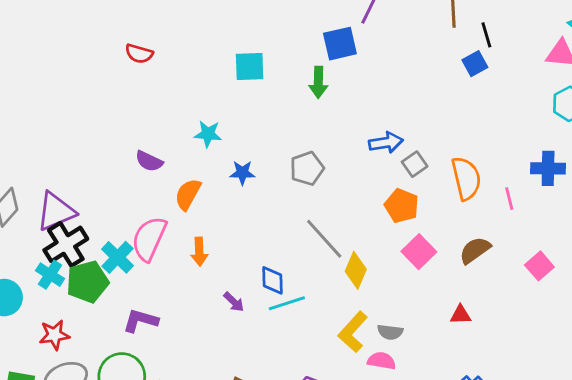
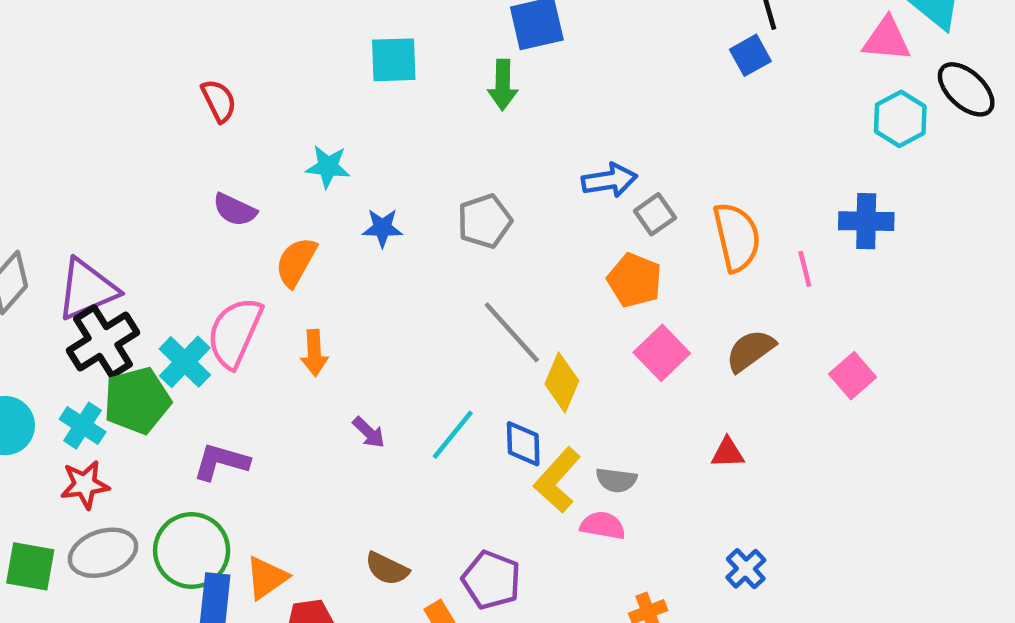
red semicircle: (139, 54) -> (219, 101), moved, turned -132
cyan cross: (50, 275) -> (83, 426), moved
blue diamond: (272, 280) -> (523, 444), moved
cyan line: (287, 303) -> (453, 435), turned -33

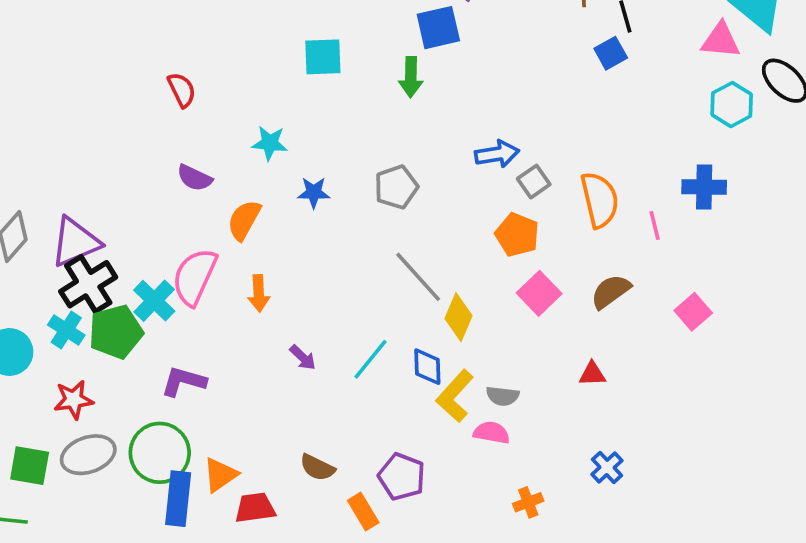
cyan cross: (83, 426) -> (66, 330), moved

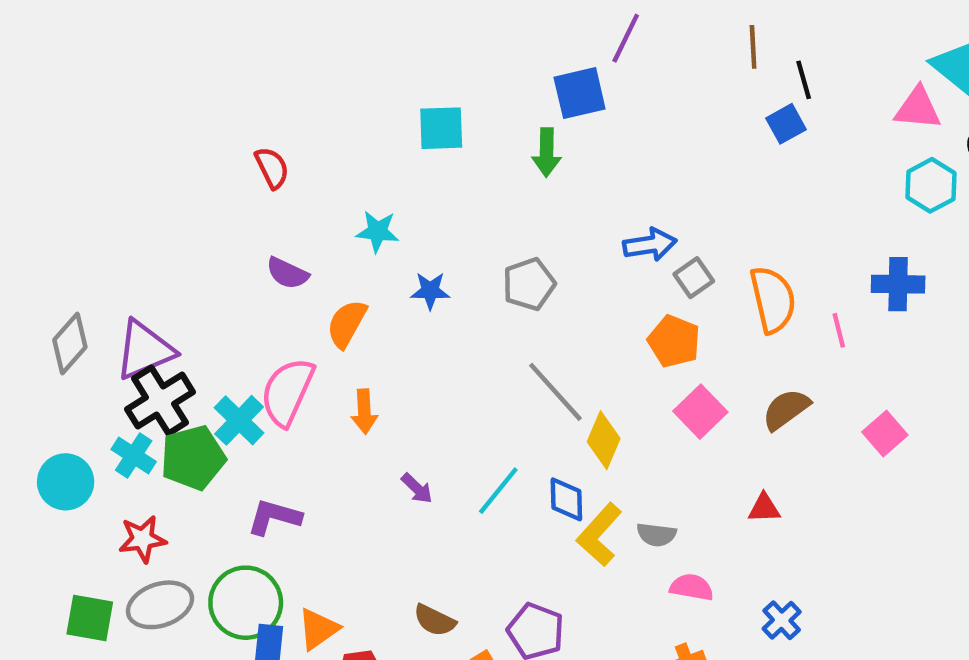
pink semicircle: (492, 433) -> (692, 587), moved

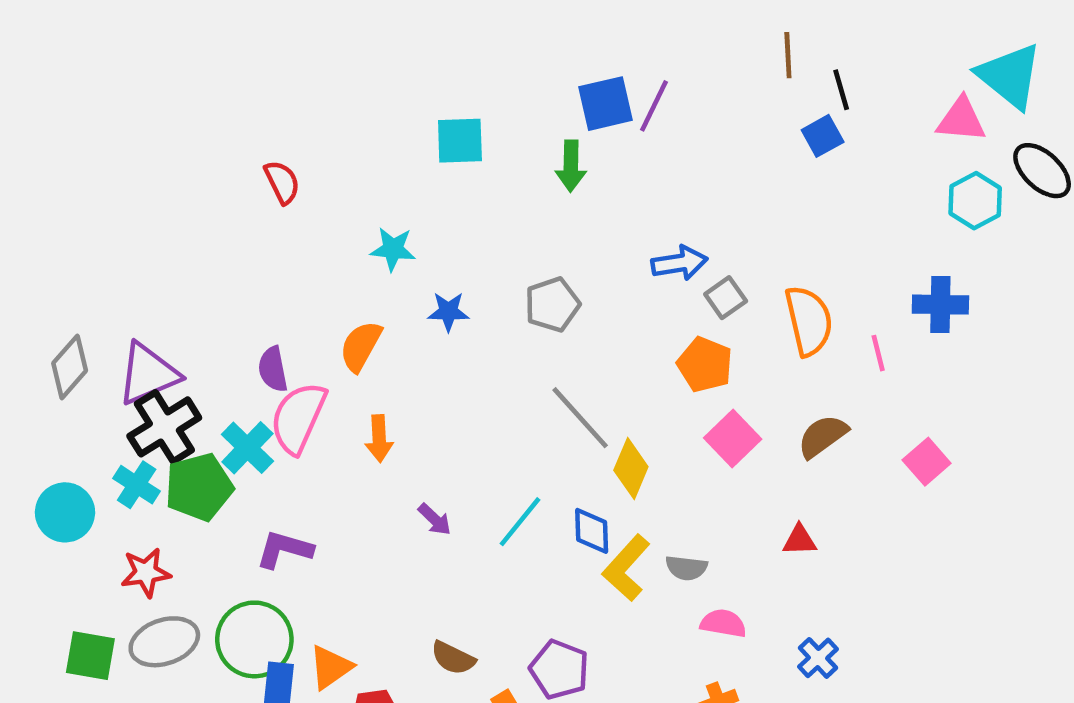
purple line: (626, 38) -> (654, 106), moved
purple semicircle: (287, 273) -> (273, 369), moved, turned 54

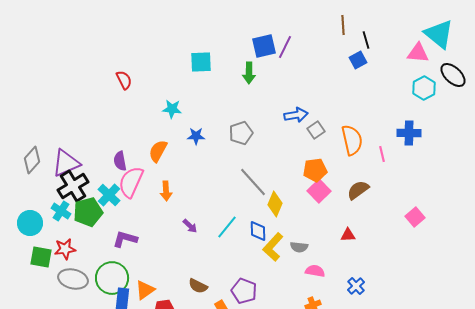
orange pentagon: (705, 365) -> (315, 170), moved, turned -30
pink square: (927, 462) -> (415, 217), moved
gray ellipse: (164, 642) -> (73, 279), turned 32
green square: (90, 656) -> (41, 257), moved

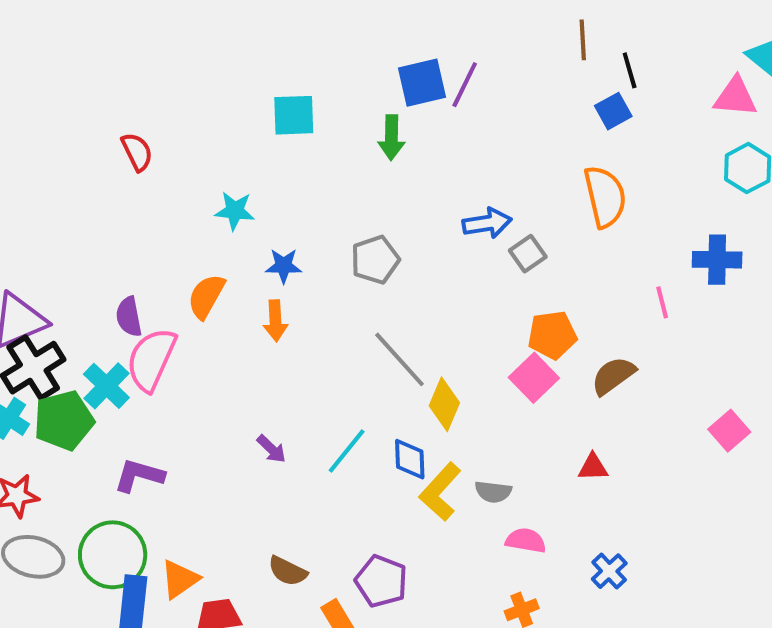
orange semicircle: (352, 140) -> (605, 197), moved
orange pentagon: (315, 170) -> (552, 335), moved
orange arrow: (166, 191) -> (275, 321), moved

